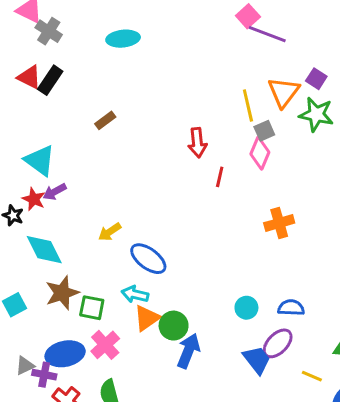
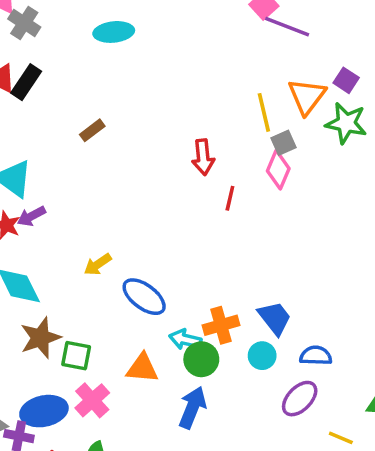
orange cross: (279, 223) -> (221, 325), moved
cyan arrow: (135, 294) -> (185, 340), moved
orange triangle: (147, 318) -> (142, 368), turned 40
green circle: (174, 326) -> (201, 359), moved
blue trapezoid: (257, 360) -> (275, 318), moved

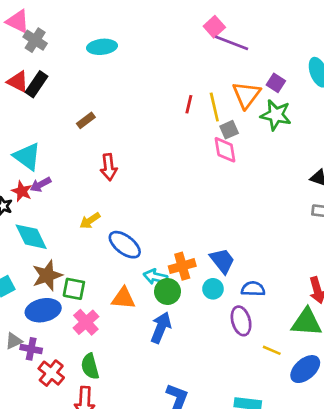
red arrow: (203, 157) -> (109, 167), moved
pink diamond: (278, 170) -> (225, 150), turned -32
red line: (230, 198) -> (189, 104), moved
purple ellipse: (300, 399) -> (241, 321), turned -60
blue ellipse: (44, 411) -> (43, 310), moved

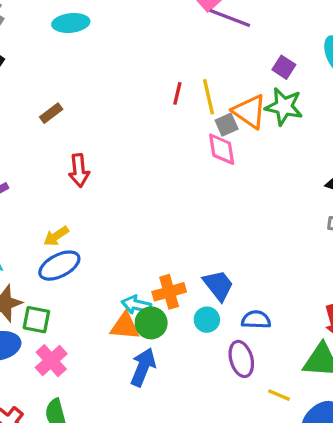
orange triangle: (246, 95) -> (249, 111), moved, turned -32
blue ellipse: (125, 245) -> (59, 266), moved, turned -64
orange triangle: (123, 298) -> (125, 326), moved

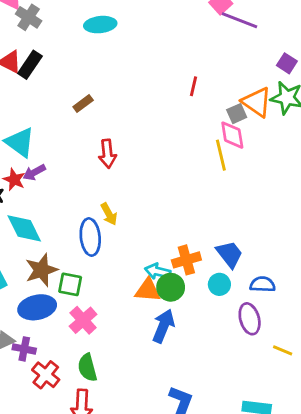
yellow line: (209, 97) -> (221, 155), moved
yellow arrow: (56, 236) -> (109, 214), moved, turned -85
blue ellipse: (59, 266) -> (90, 237), turned -69

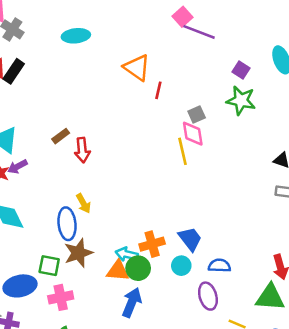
orange triangle: (257, 102) -> (137, 68), moved
brown rectangle: (83, 103) -> (61, 136), moved
brown star: (41, 270) -> (78, 253), moved
pink cross: (83, 320) -> (61, 297), turned 30

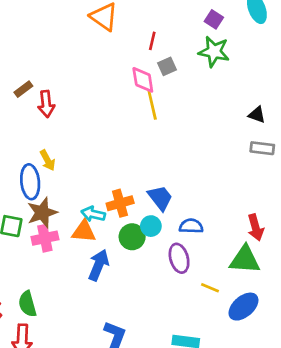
red line: (158, 90) -> (152, 41), moved
pink diamond: (193, 134) -> (143, 80), moved
green circle: (138, 268) -> (132, 237), moved
pink cross: (61, 297) -> (45, 238), moved

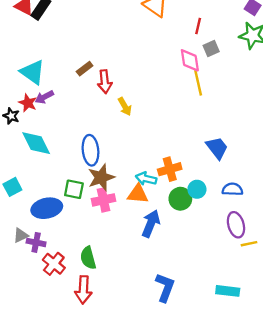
yellow arrow: (48, 160) -> (125, 106), moved
blue trapezoid: (160, 198) -> (217, 148), moved
purple ellipse: (179, 258) -> (236, 225), moved
yellow line: (210, 288) -> (249, 244), turned -35

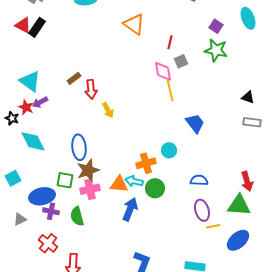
blue trapezoid: (217, 148) -> (195, 123), moved
cyan arrow: (146, 179) -> (134, 181), moved
cyan circle: (197, 189) -> (169, 150), moved
purple cross: (36, 242) -> (51, 211), moved
green semicircle: (88, 258) -> (77, 216), moved

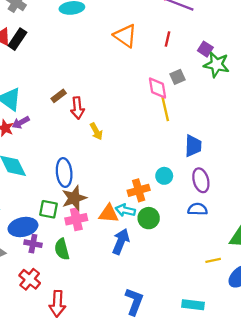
purple square: (216, 26) -> (205, 49), moved
red line: (170, 42) -> (168, 39), moved
blue trapezoid: (195, 123) -> (193, 146), turned 40
purple ellipse: (202, 210) -> (201, 180), moved

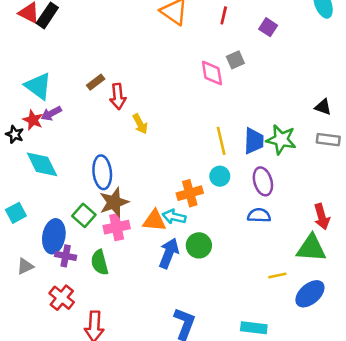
green star: (216, 65) -> (281, 140), moved
yellow line: (165, 109) -> (221, 141), moved
green square: (49, 209) -> (84, 215), turned 30
green circle: (149, 218) -> (199, 245), moved
blue ellipse: (23, 227) -> (54, 236), turned -68

